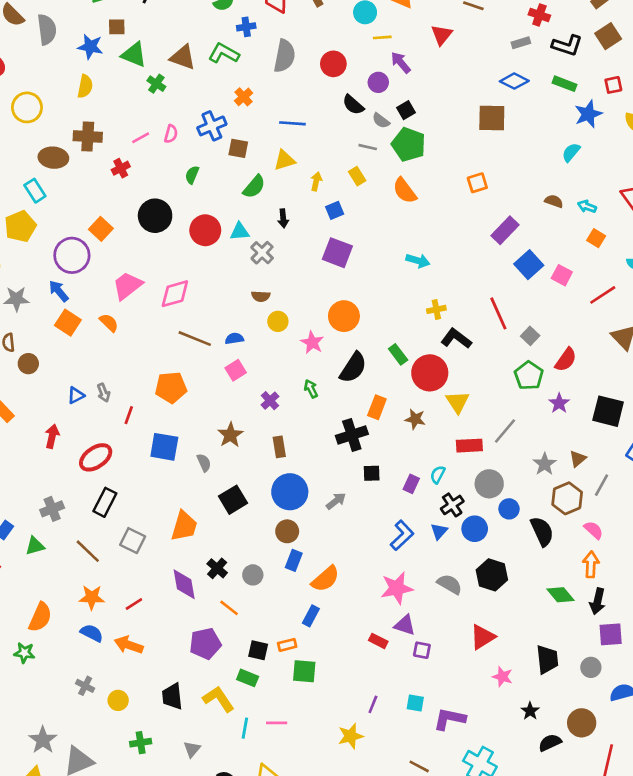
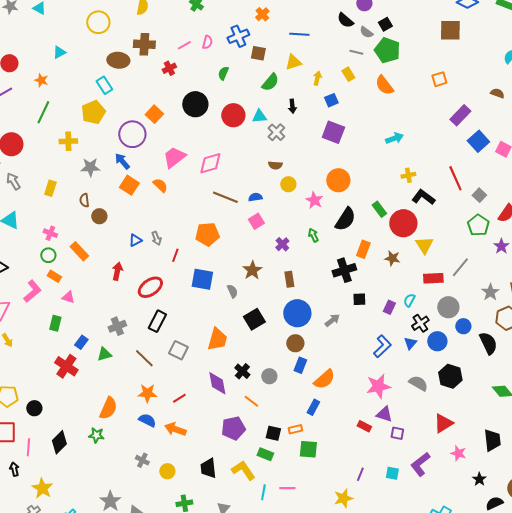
cyan arrow: (418, 261) -> (394, 138), turned -36
purple L-shape: (450, 719) -> (420, 464), moved, turned -50

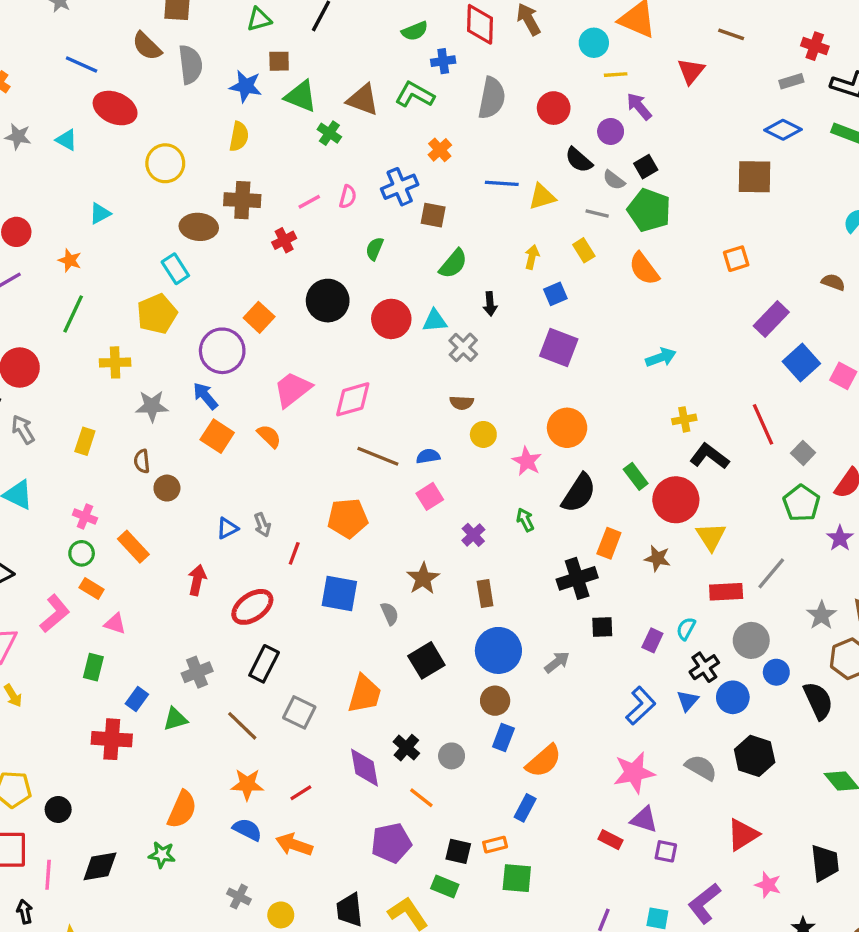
yellow triangle: (293, 62) -> (542, 197), moved
red cross: (66, 366) -> (112, 739), turned -30
black diamond: (59, 442) -> (100, 866), turned 35

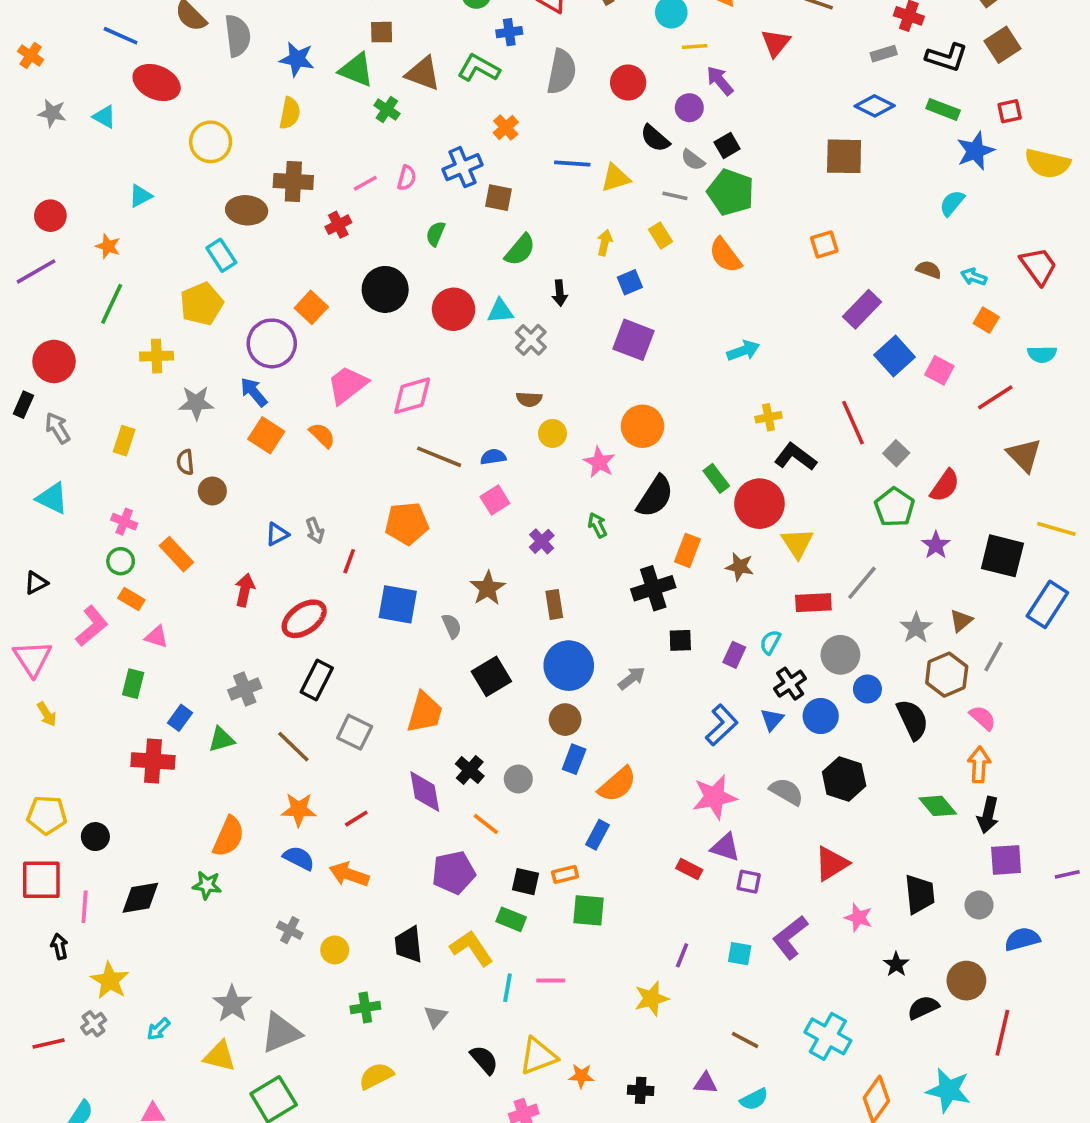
brown square: (279, 61) -> (382, 32), moved

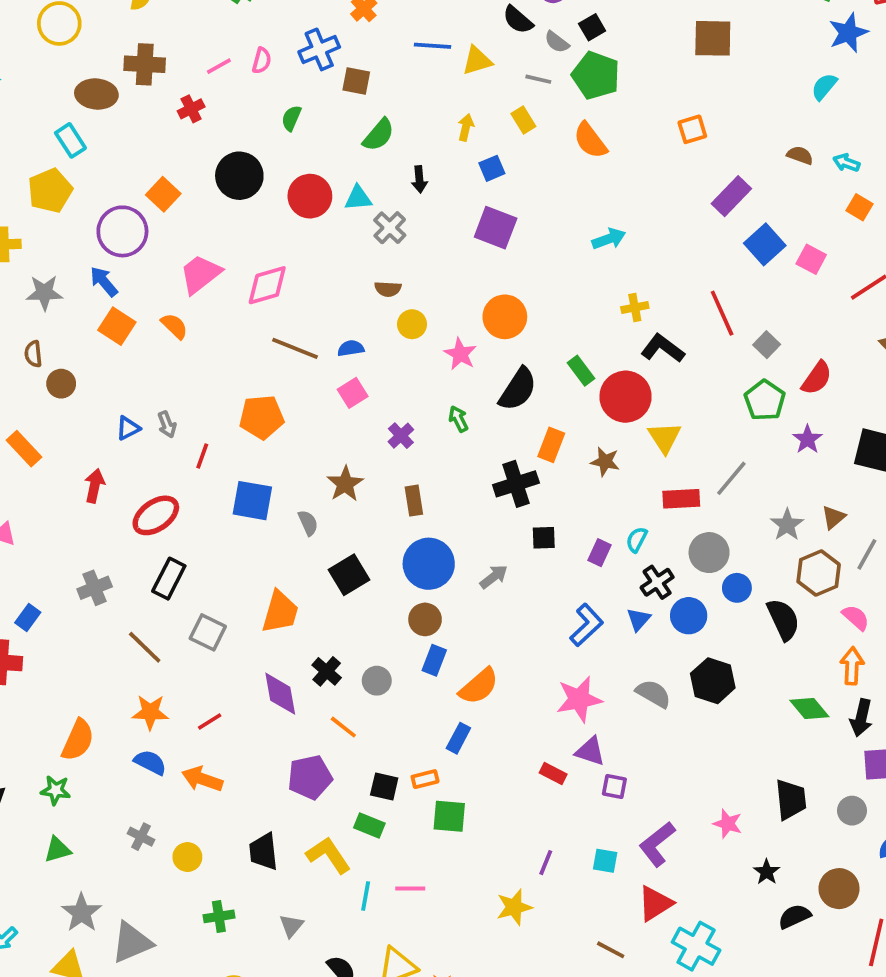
green triangle: (221, 739) -> (57, 850), moved
red triangle: (831, 864) -> (655, 903), moved

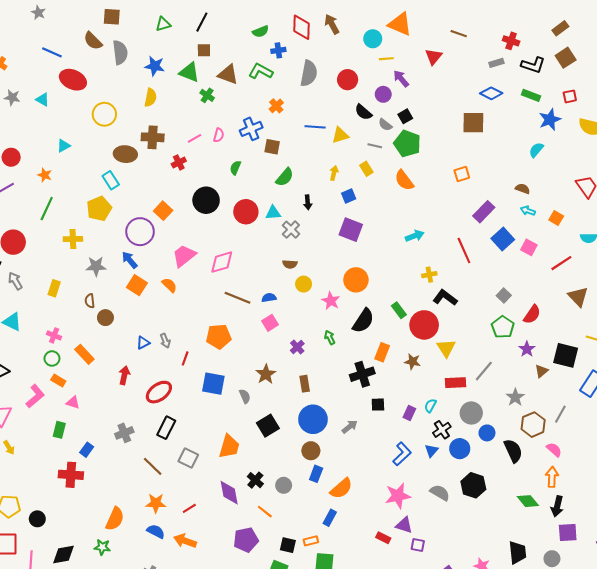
cyan arrow: (846, 163) -> (528, 211), moved
red line: (722, 313) -> (464, 251), moved
brown triangle: (833, 517) -> (541, 371), moved

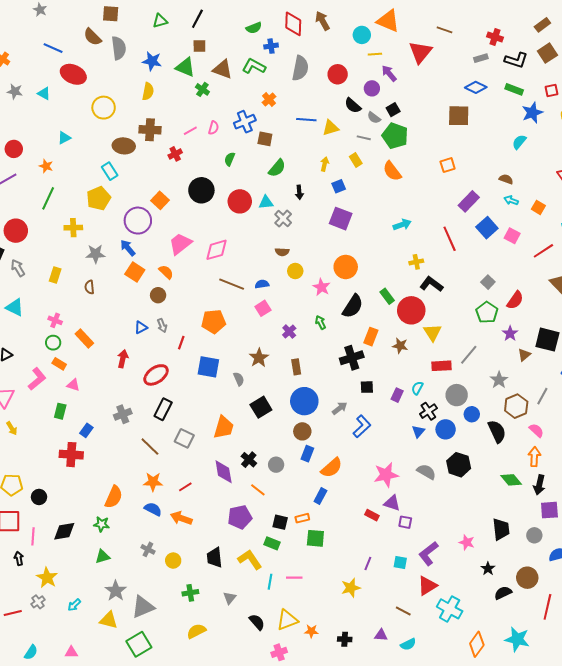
red triangle: (434, 57) -> (420, 52), size x1.4
brown circle: (105, 318) -> (158, 295), moved
blue L-shape: (402, 454) -> (362, 426), moved

